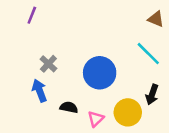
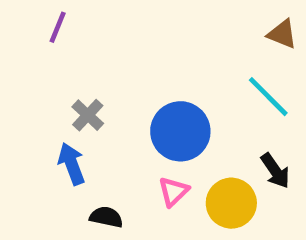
black arrow: (152, 95) -> (275, 171), turned -54
black semicircle: (69, 107) -> (106, 217), moved
pink triangle: (96, 119) -> (173, 192), moved

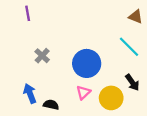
purple line: (58, 27) -> (28, 13), turned -32
blue arrow: (72, 164) -> (30, 94), moved

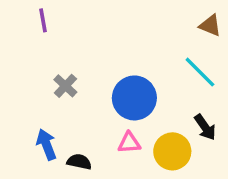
pink triangle: (83, 92) -> (129, 143), turned 40

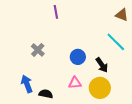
purple line: (43, 20) -> (56, 12), moved
blue circle: (134, 98) -> (78, 57), size x0.6
black arrow: (205, 127) -> (102, 65), moved

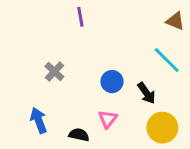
pink triangle: (75, 83) -> (108, 119), turned -48
yellow circle: (100, 88) -> (162, 128), moved
black semicircle: (46, 94) -> (79, 135), moved

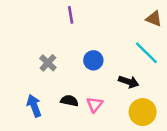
blue circle: (112, 82) -> (93, 60), moved
black arrow: (147, 93) -> (129, 82), turned -36
black semicircle: (79, 135) -> (69, 101), moved

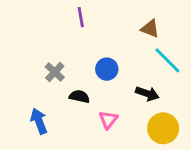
brown triangle: (154, 19) -> (150, 29), moved
black semicircle: (69, 101) -> (79, 97), moved

